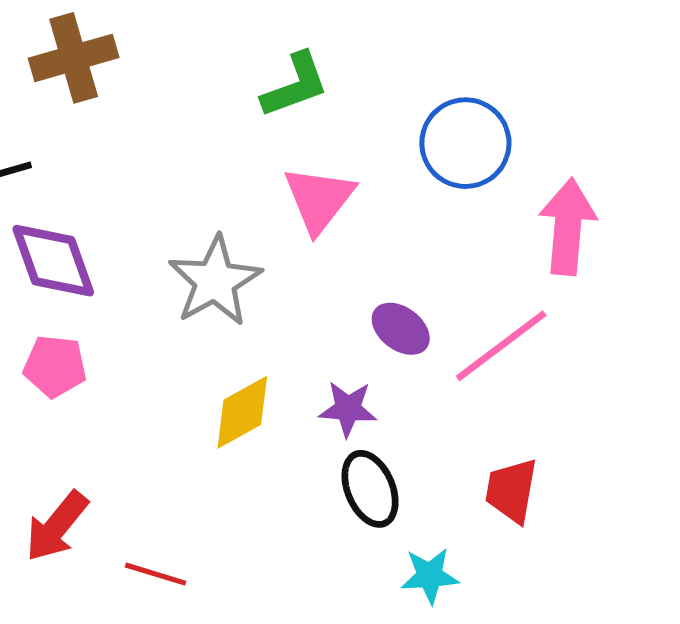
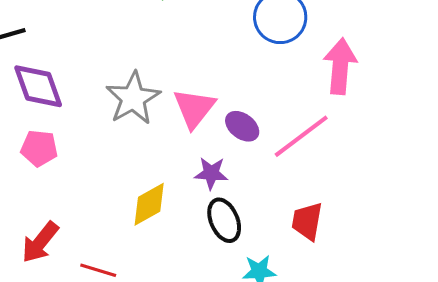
pink triangle: (319, 199) -> (194, 108), moved
yellow diamond: (242, 412) -> (149, 204), moved

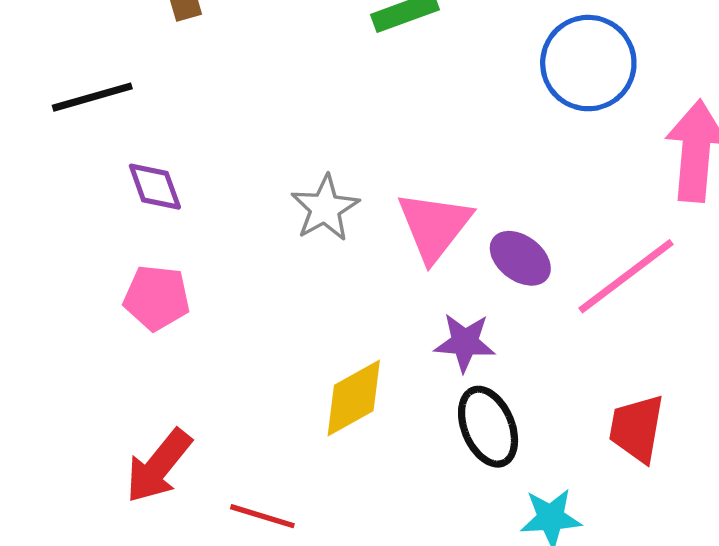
purple diamond: (38, 86) -> (155, 187), size x0.6
gray star: (133, 98) -> (325, 208), size x0.7

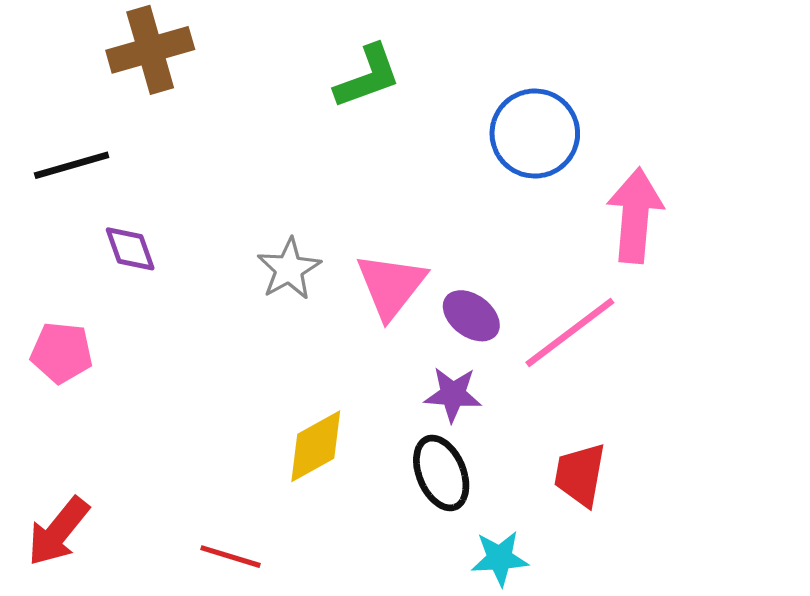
pink pentagon: (157, 298) -> (62, 353), moved
purple star: (465, 342) -> (453, 394), moved
red arrow: (158, 466) -> (58, 532), moved

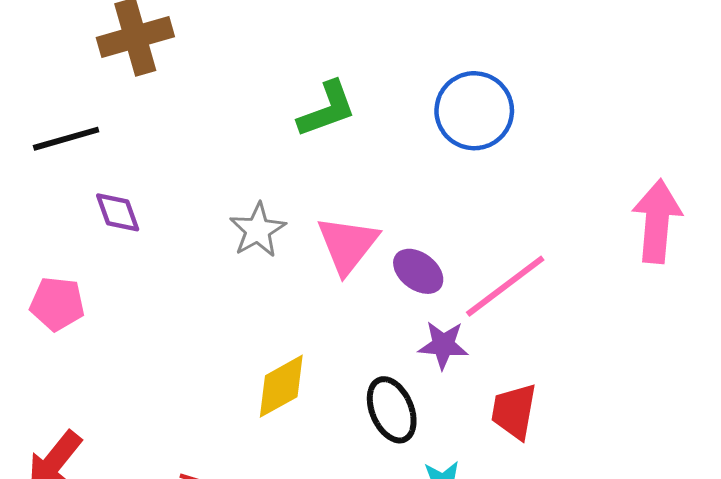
green L-shape: (368, 77) -> (327, 109), moved
pink arrow: (635, 215) -> (657, 221), moved
purple star: (453, 394) -> (443, 345), moved

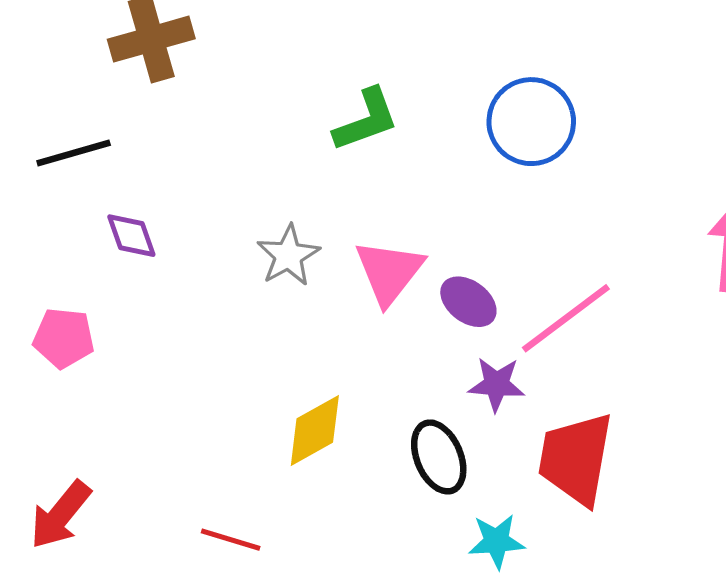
red trapezoid: (514, 411) -> (576, 459), size x1.5

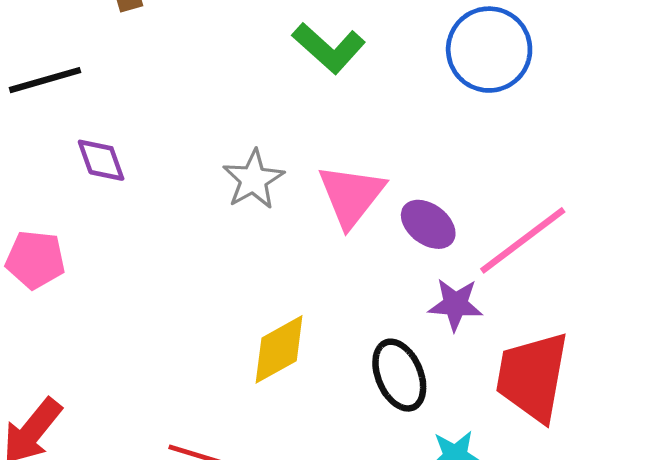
green L-shape: (366, 120) -> (329, 48), turned 62

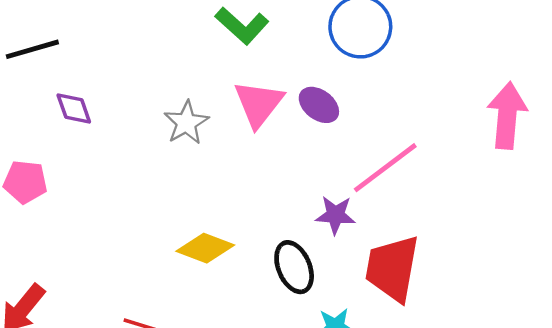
pink triangle: (351, 195) -> (259, 104), moved
purple ellipse: (428, 224) -> (319, 105), moved
yellow diamond: (279, 349) -> (205, 248), turned 50

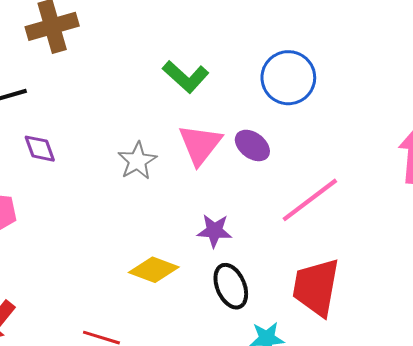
purple star: (335, 215) -> (214, 231), moved

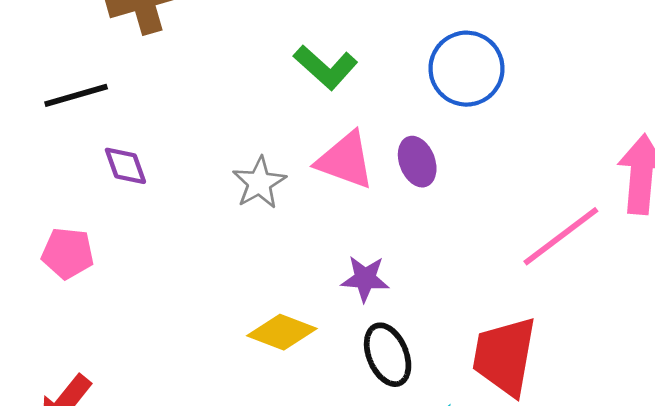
pink triangle: (200, 144) -> (345, 160), turned -48
purple ellipse: (252, 145) -> (417, 162), turned 32
pink line: (310, 200) -> (561, 236), moved

